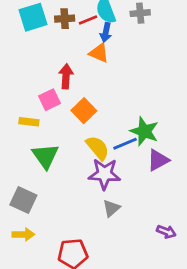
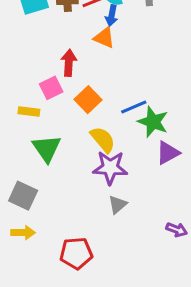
blue line: (125, 144) -> (134, 107), moved

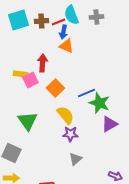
blue arrow: (112, 15) -> (63, 32), moved
yellow rectangle: (29, 111) -> (20, 74), moved
purple star: (110, 168) -> (70, 134), size x0.7

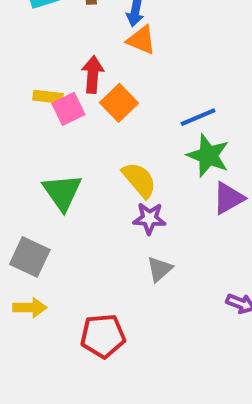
orange square: (55, 88) -> (119, 103), moved
blue line: (86, 93) -> (198, 117), moved

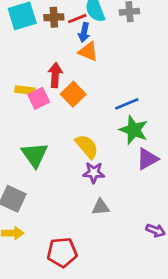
gray triangle: (160, 269) -> (101, 207), turned 36

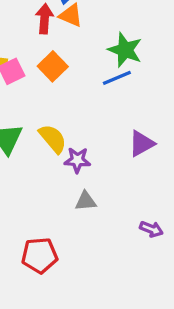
red arrow: (55, 75) -> (44, 19), moved
green star: (134, 130) -> (125, 50), moved
yellow semicircle: (87, 146) -> (53, 139), moved

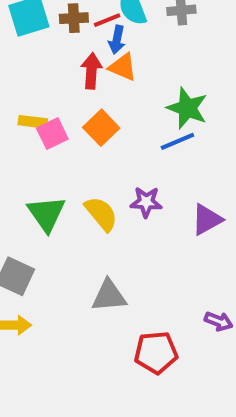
purple star: (77, 160) -> (146, 202), moved
gray triangle: (86, 201) -> (109, 296), moved, size x1.4
red pentagon: (40, 255) -> (156, 353), moved

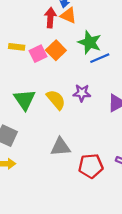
green star: (187, 108) -> (90, 42), moved
pink square: (52, 134) -> (38, 54), moved
red pentagon: (156, 353) -> (91, 166), moved

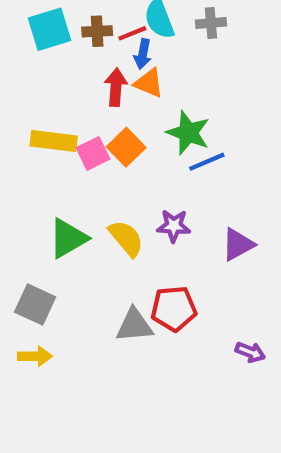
yellow rectangle: (17, 47) -> (54, 141), size x1.5
green triangle: (25, 100) -> (68, 238), turned 35
red pentagon: (91, 166) -> (174, 309), moved

